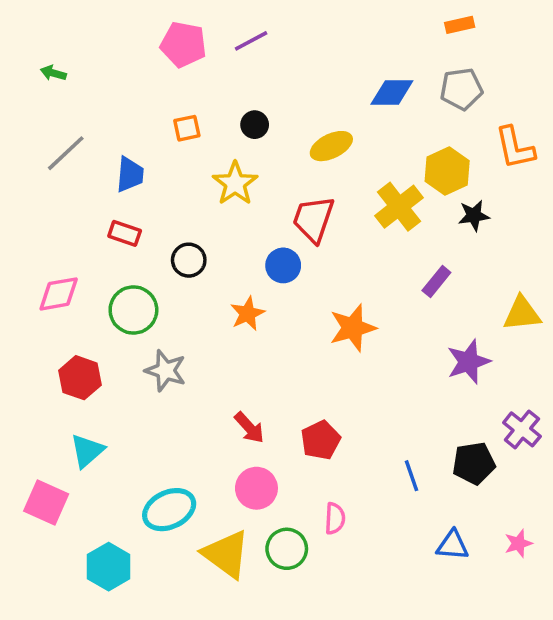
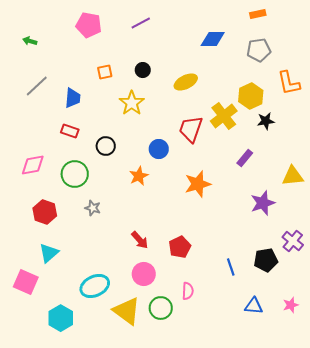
pink pentagon: (183, 44) -> (89, 25), moved
blue diamond: (392, 93) -> (213, 39), moved
red trapezoid: (313, 219) -> (191, 129), moved
gray star: (166, 371) -> (93, 208), size x0.7

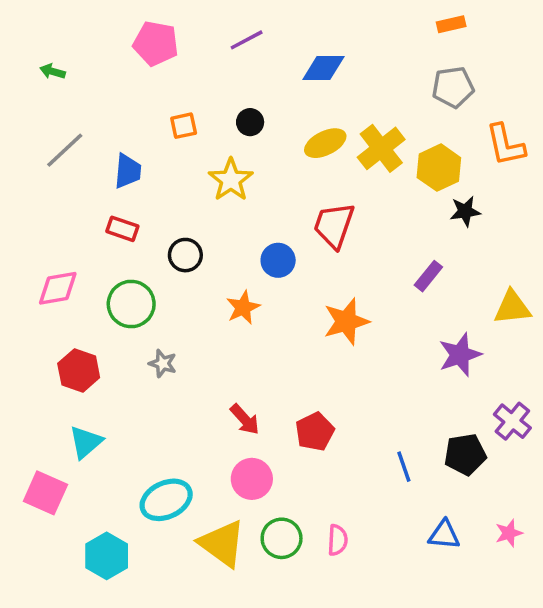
blue diamond: (213, 39) -> (324, 68), moved
yellow cross: (224, 116) -> (381, 148), moved
pink semicircle: (188, 291) -> (337, 540), moved

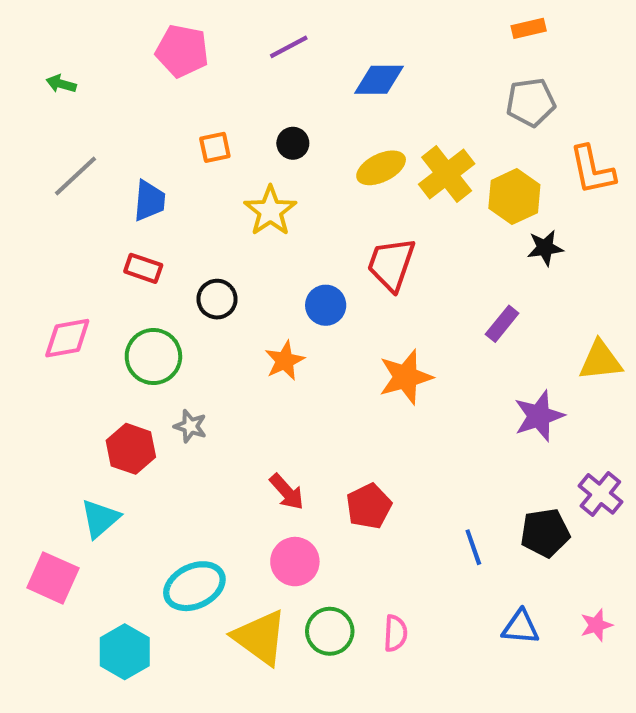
red hexagon: (79, 370) -> (131, 449), moved

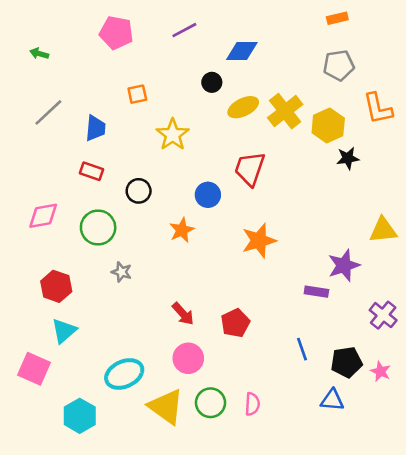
black circle: (293, 143) -> (212, 82), moved
purple rectangle: (502, 324) -> (316, 292), moved, turned 60
red hexagon: (131, 449) -> (56, 286), moved
black pentagon: (545, 533) -> (347, 362), moved
pink star: (596, 625) -> (381, 371), moved, turned -30

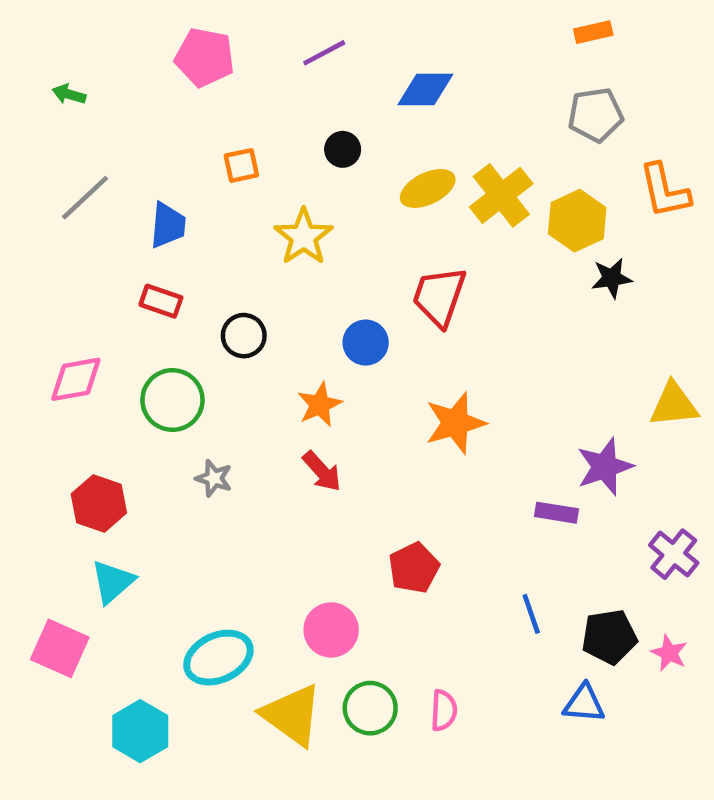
black circle: (212, 82) -> (343, 149), moved
red arrow: (183, 314) -> (322, 471), moved

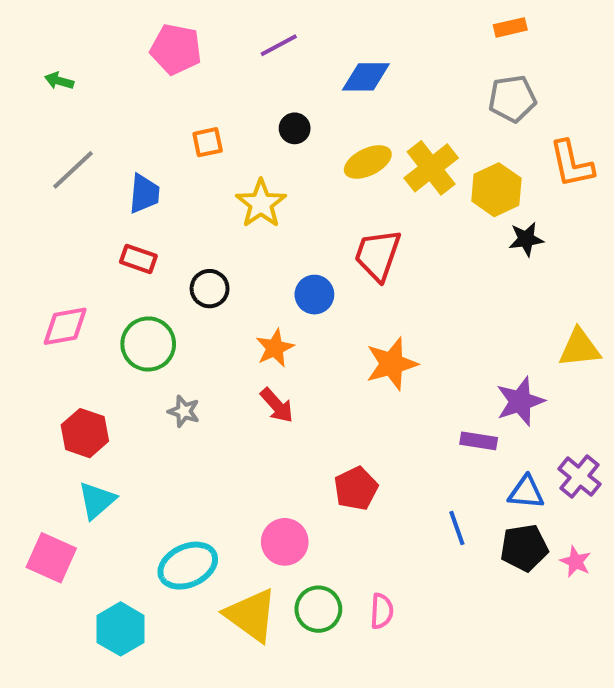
blue triangle: (584, 704) -> (526, 492), moved

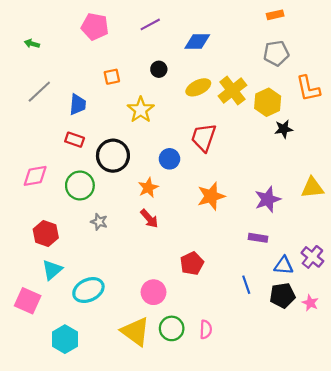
black circle: (210, 289) -> (113, 156), size x1.6
purple star: (520, 401) -> (268, 199), moved
cyan ellipse: (188, 566) -> (88, 290), moved

